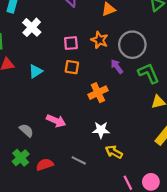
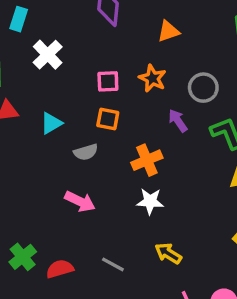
gray circle: (132, 45) -> (203, 88), size x0.7
gray semicircle: (26, 130) -> (86, 152), moved, turned 120
white star: (101, 130) -> (150, 201), moved

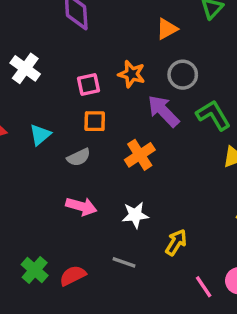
orange triangle: (168, 31) -> (167, 29), moved
purple arrow: (178, 121) -> (163, 111), size x1.5
white star: (150, 201) -> (135, 215), moved
yellow arrow: (168, 253) -> (176, 242), turned 100

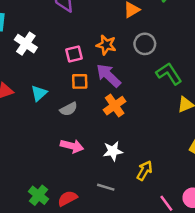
purple arrow: (163, 111) -> (109, 76), moved

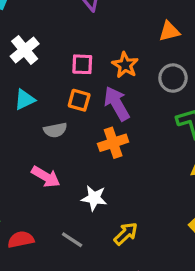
white cross: (26, 44) -> (25, 50), moved

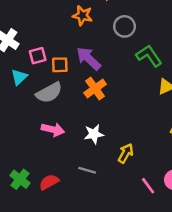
pink square: (82, 64) -> (38, 56), moved
orange star: (125, 65) -> (82, 16), moved
gray semicircle: (55, 130) -> (49, 93), size x1.5

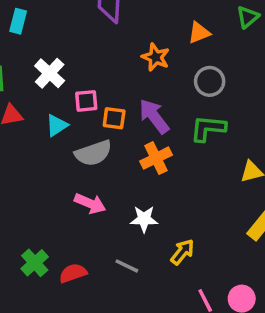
green L-shape: (149, 56) -> (208, 128), moved, turned -60

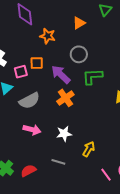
orange star: (156, 57) -> (48, 36), moved
gray circle: (210, 81) -> (79, 54), moved
orange square: (114, 118) -> (37, 63), moved

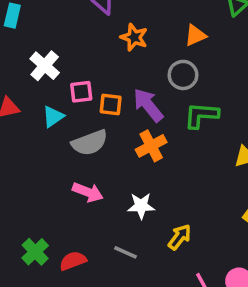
orange triangle: (79, 23) -> (195, 35), moved
orange square: (37, 63) -> (111, 105), moved

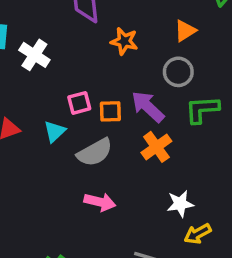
white cross: (45, 66) -> (34, 55), moved
white star: (141, 206) -> (180, 204), moved
yellow arrow: (180, 237) -> (198, 234), turned -148

